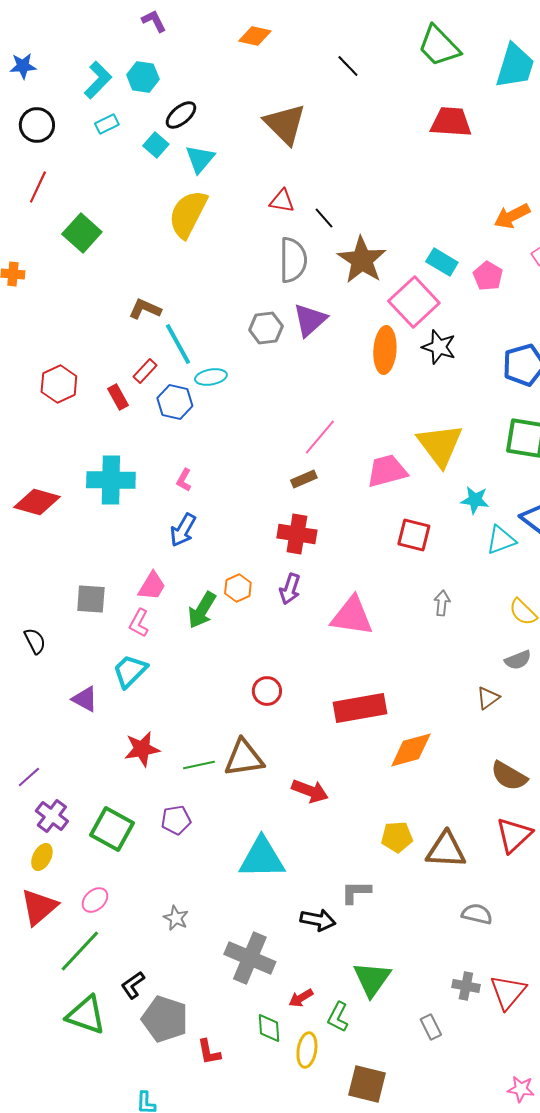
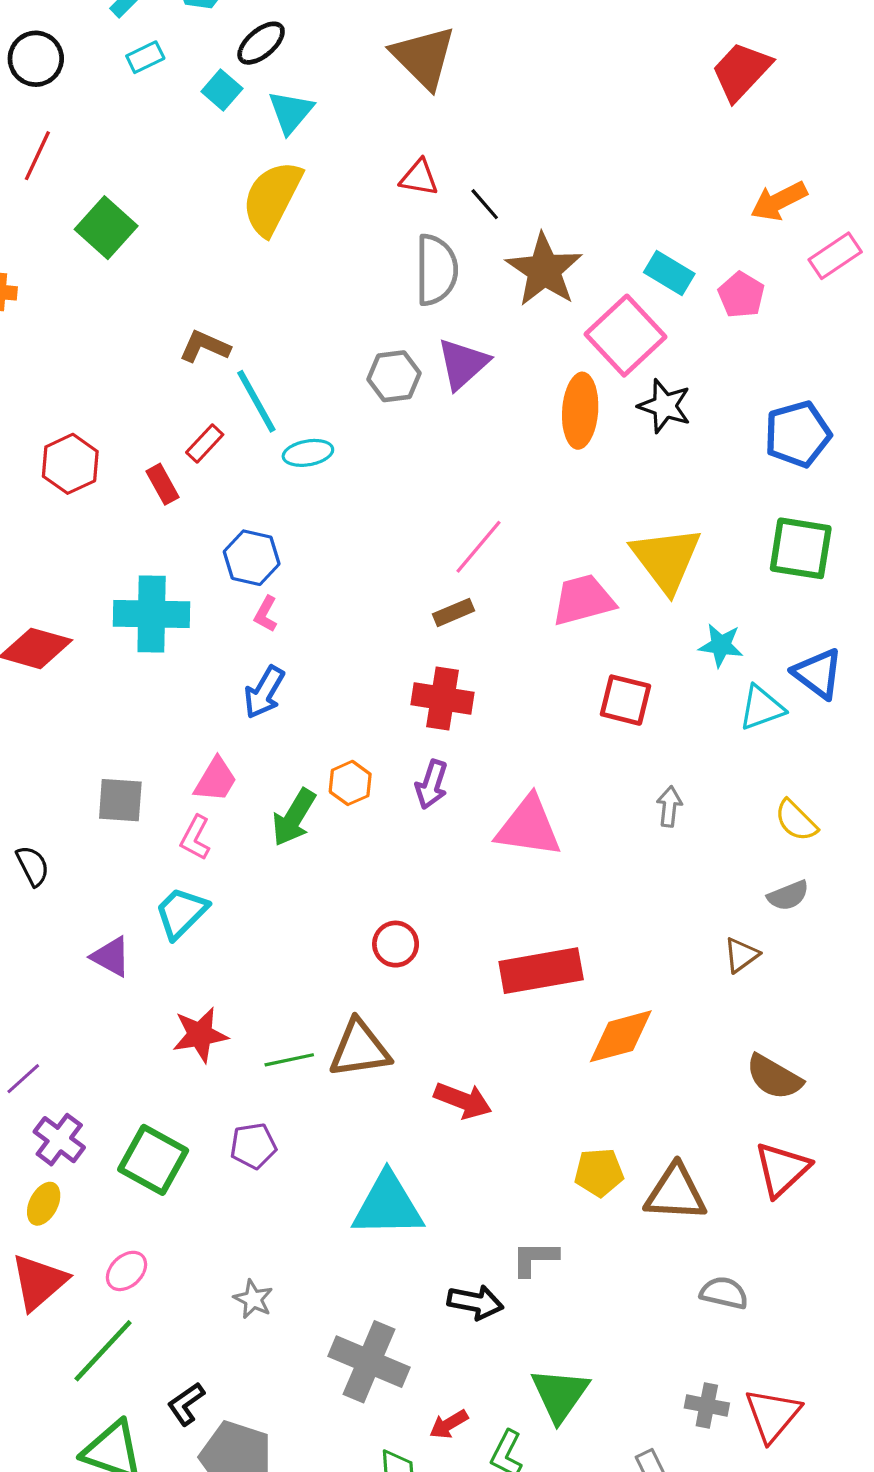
red trapezoid: (451, 122) -> (741, 71), moved, turned -51
blue hexagon: (175, 402) -> (252, 558), moved

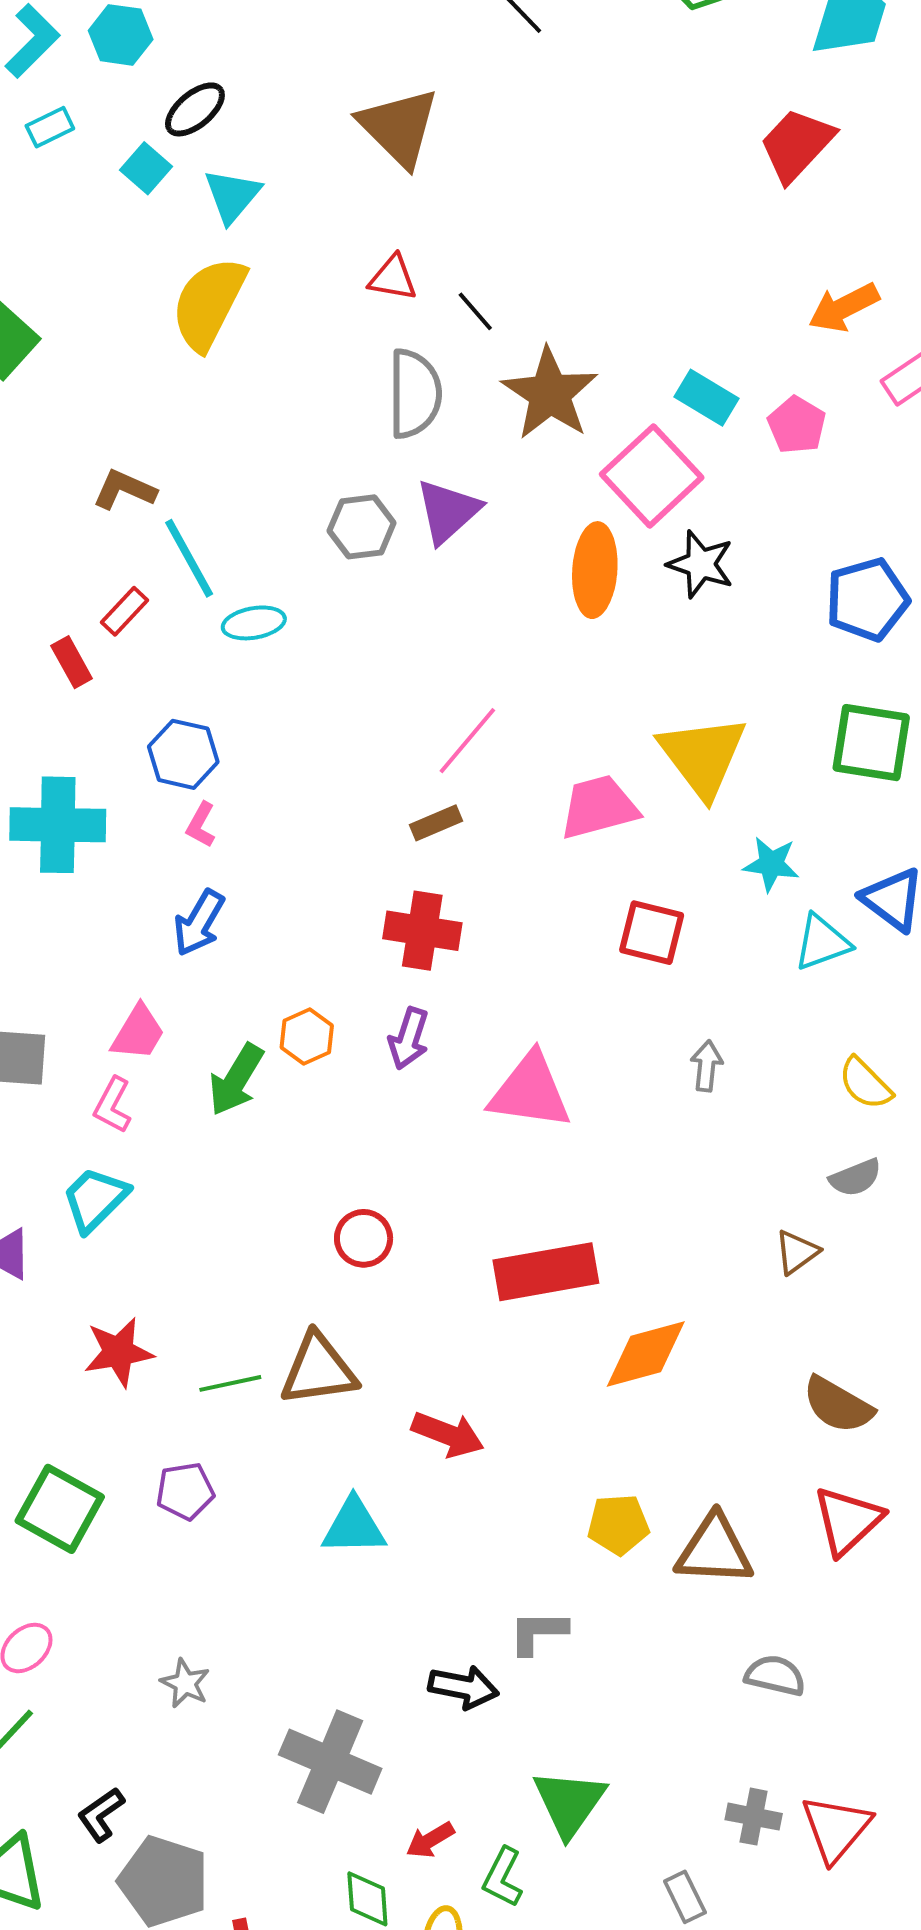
cyan triangle: (388, 1205) -> (354, 1526), moved, size x0.7

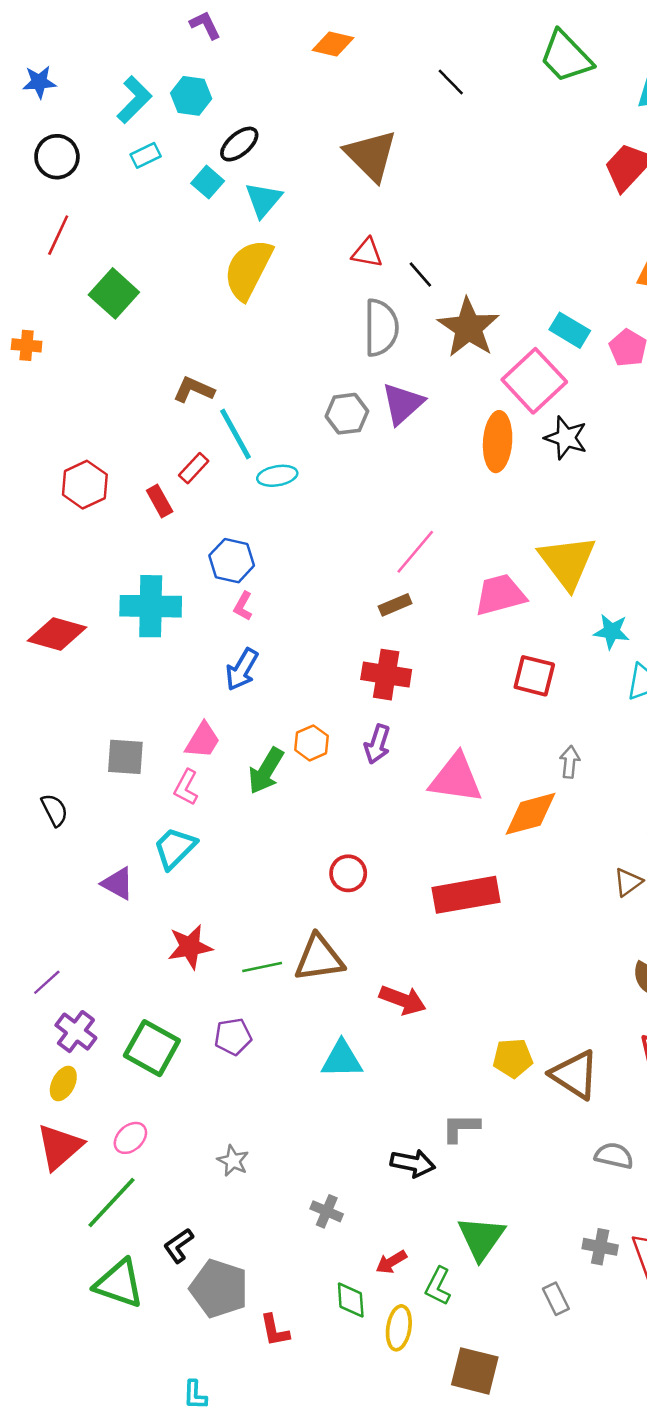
orange diamond: (646, 1354) -> (530, 814), moved
brown triangle: (714, 1550) -> (575, 1075), turned 30
gray cross: (330, 1762) -> (327, 1211), size x0.5

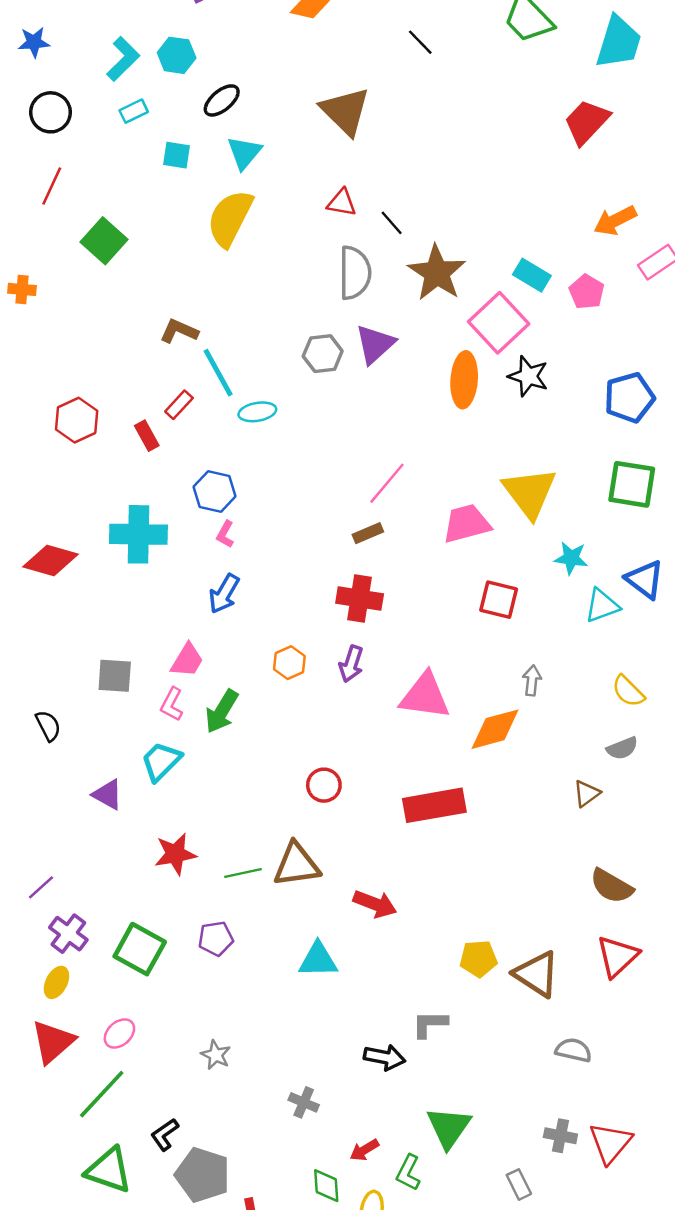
cyan square: (208, 182) -> (177, 155), moved, turned -32
green arrow: (266, 771) -> (222, 711), moved

